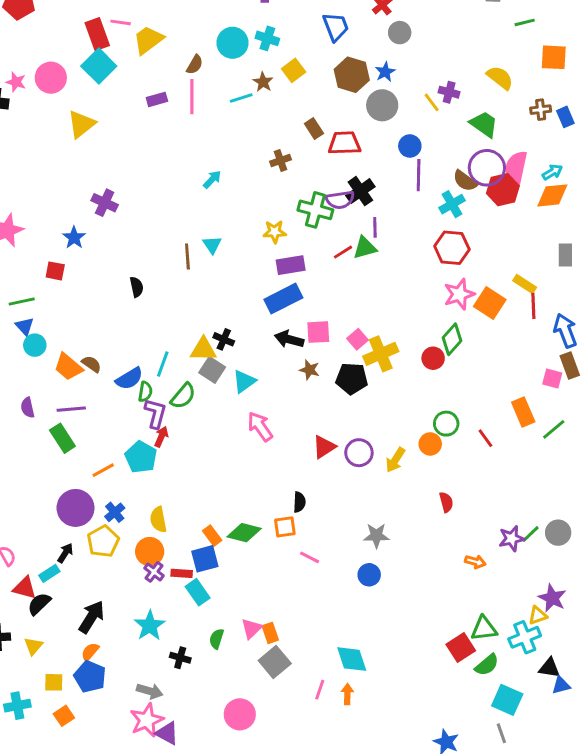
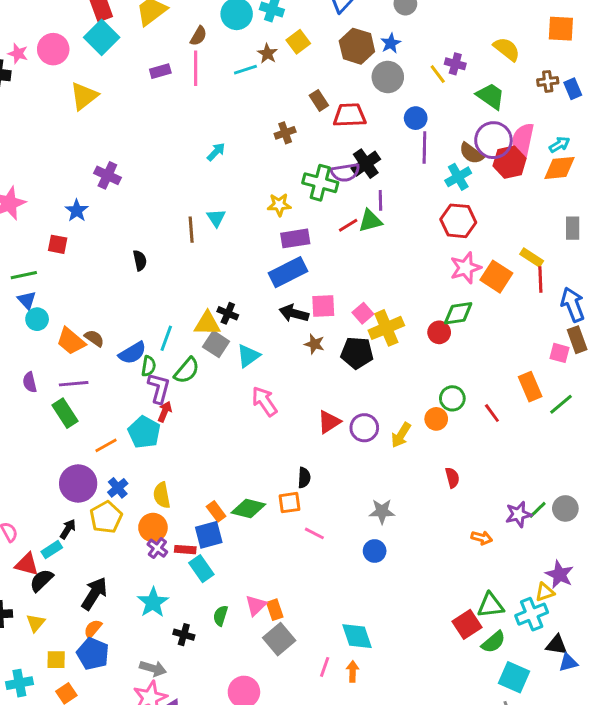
green diamond: (452, 339) -> (458, 313), turned 40

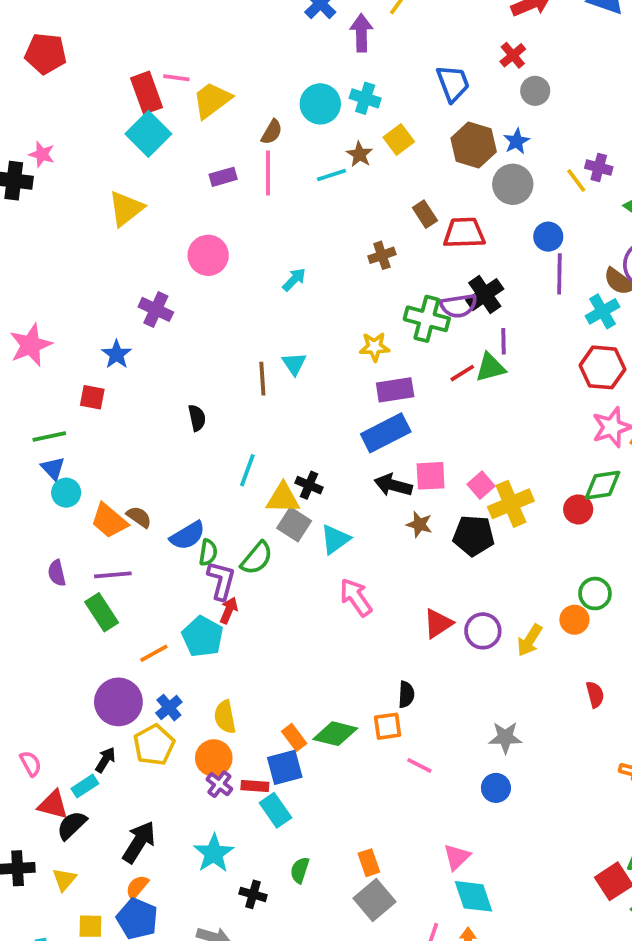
pink circle: (53, 49) -> (208, 255), moved
cyan line: (166, 338) -> (247, 470), moved
pink triangle: (256, 605) -> (457, 857), moved

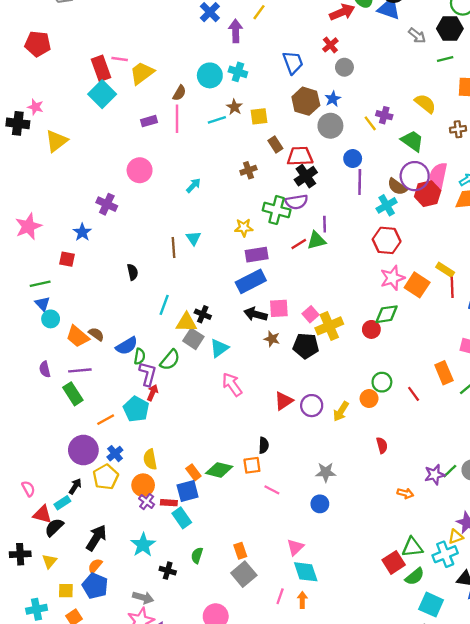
yellow square: (399, 139) -> (259, 116), moved, turned 30
yellow triangle: (126, 209) -> (56, 141), moved
black cross: (485, 295) -> (306, 176), moved

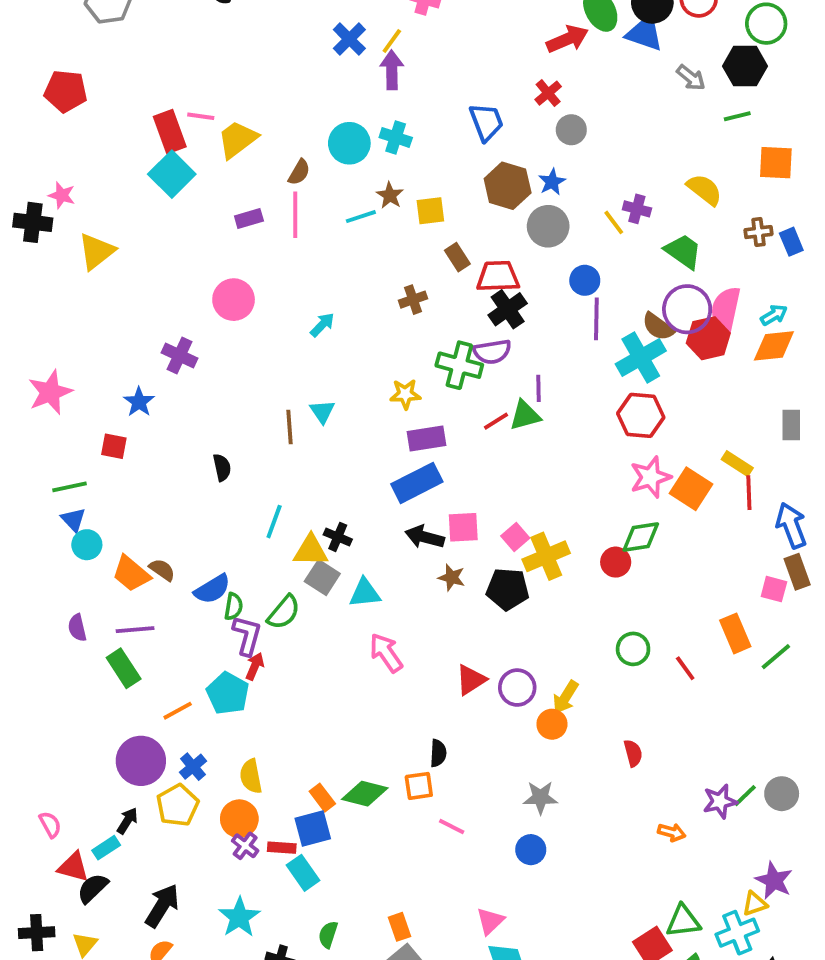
yellow line: (259, 12) -> (392, 41), moved
cyan cross: (387, 205) -> (641, 357), size x1.4
cyan triangle: (219, 348) -> (365, 593), turned 30
orange circle: (369, 399) -> (552, 724), moved

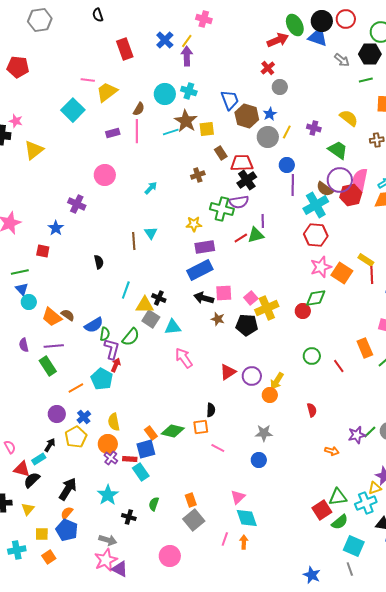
blue trapezoid: (486, 122) -> (230, 100), moved
red rectangle: (170, 132) -> (125, 49), moved
brown star: (390, 195) -> (186, 121), size x1.6
yellow line: (614, 222) -> (287, 132), moved, turned 64
purple circle: (141, 761) -> (57, 414), size x0.7

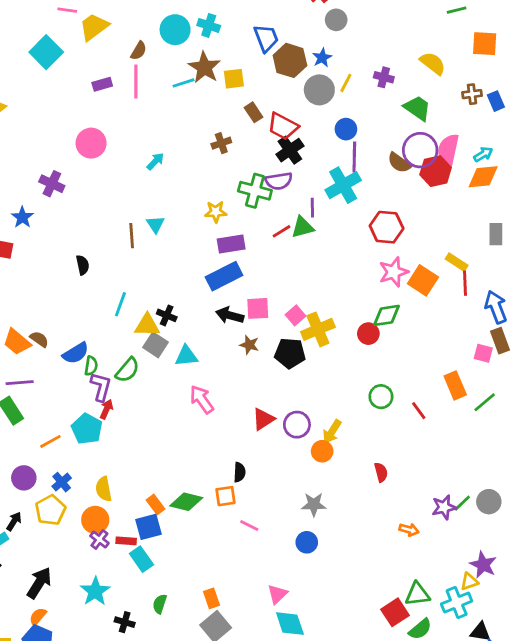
red trapezoid: (242, 163) -> (283, 126), turned -150
cyan cross: (316, 205) -> (343, 185), moved

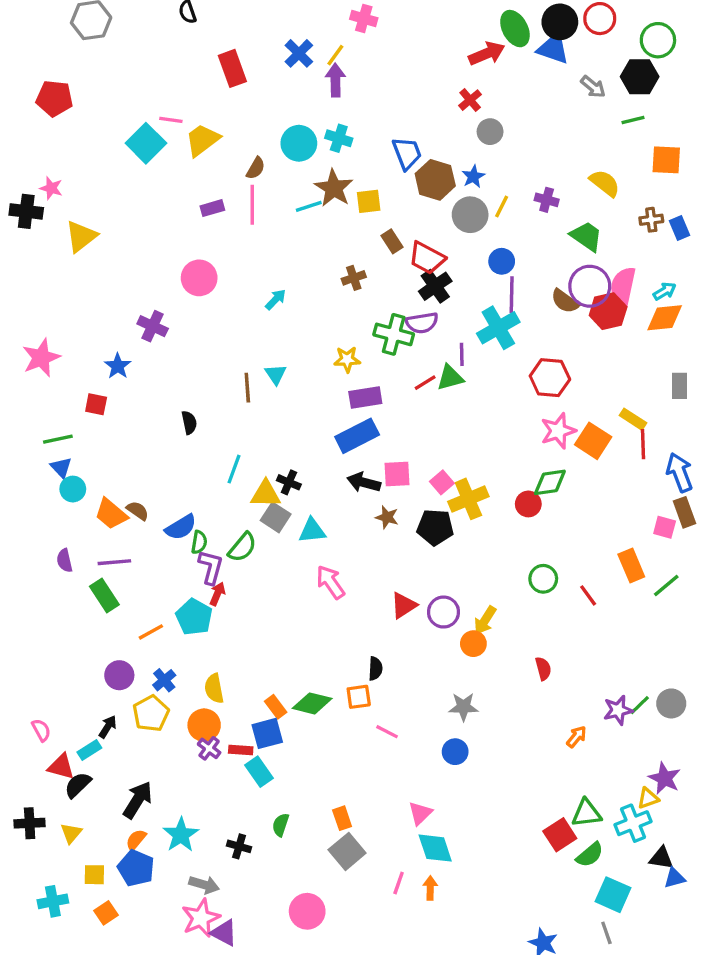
cyan square: (46, 52) -> (146, 143), moved
orange arrow: (409, 530) -> (576, 737), turned -66
cyan star: (95, 591) -> (181, 835), moved

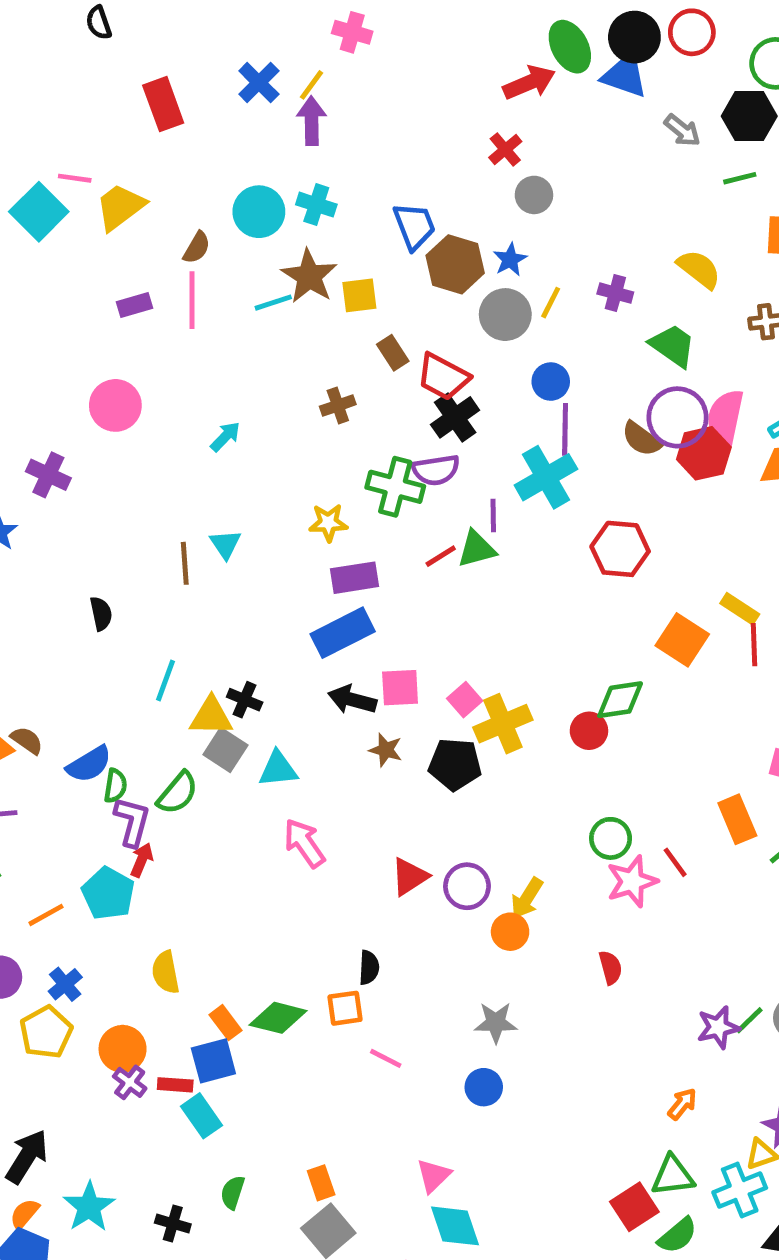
pink star: (558, 431) -> (632, 881), moved
yellow semicircle: (214, 689) -> (166, 972), moved
orange arrow: (576, 737) -> (682, 1104), moved

